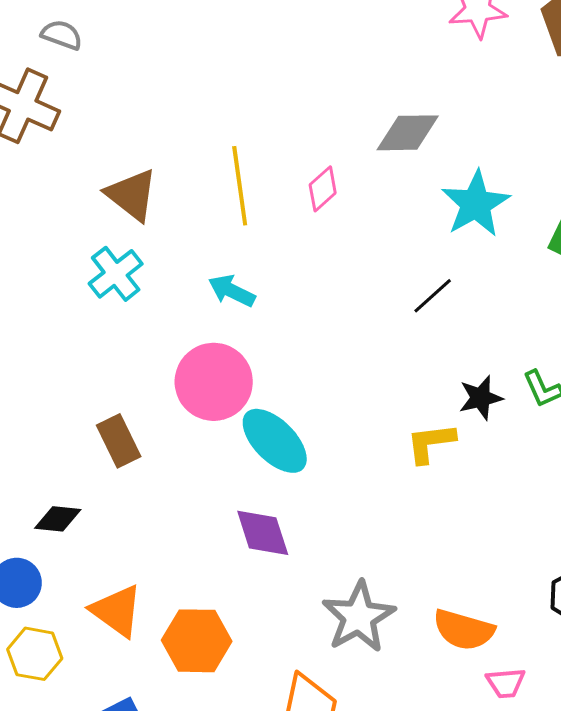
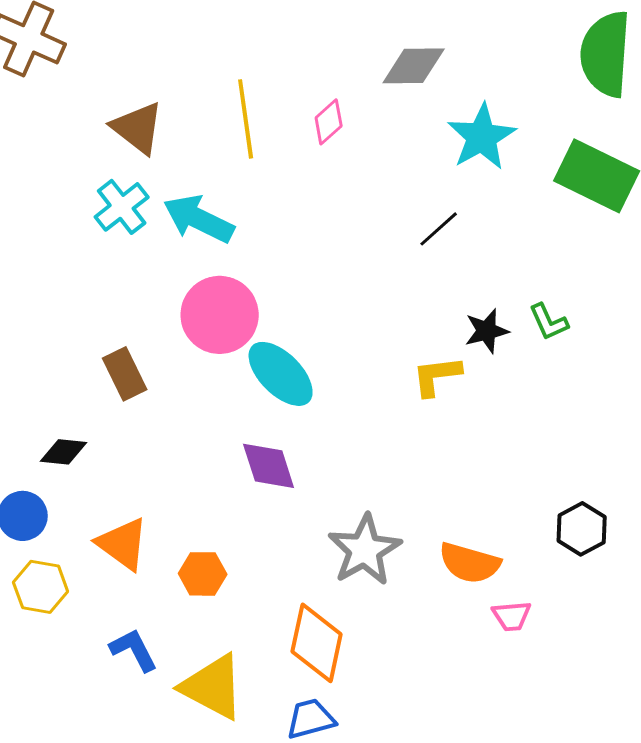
cyan arrow: (232, 291) -> (199, 219), moved, size x1.5
orange hexagon: (197, 641) -> (203, 574), size x0.7

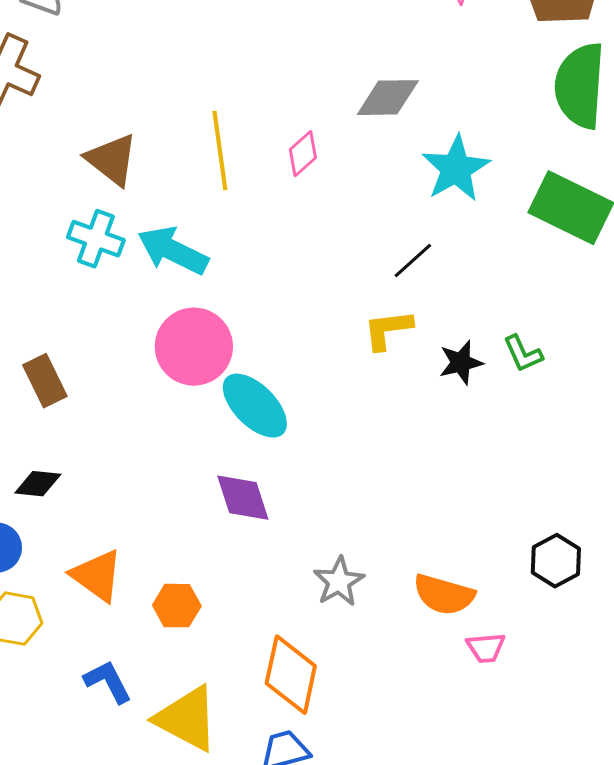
cyan cross: (122, 207) -> (96, 239), turned -32
brown rectangle: (125, 374) -> (45, 381), moved
yellow L-shape: (437, 376) -> (388, 330), moved
gray star: (365, 550) -> (339, 582), size x0.7

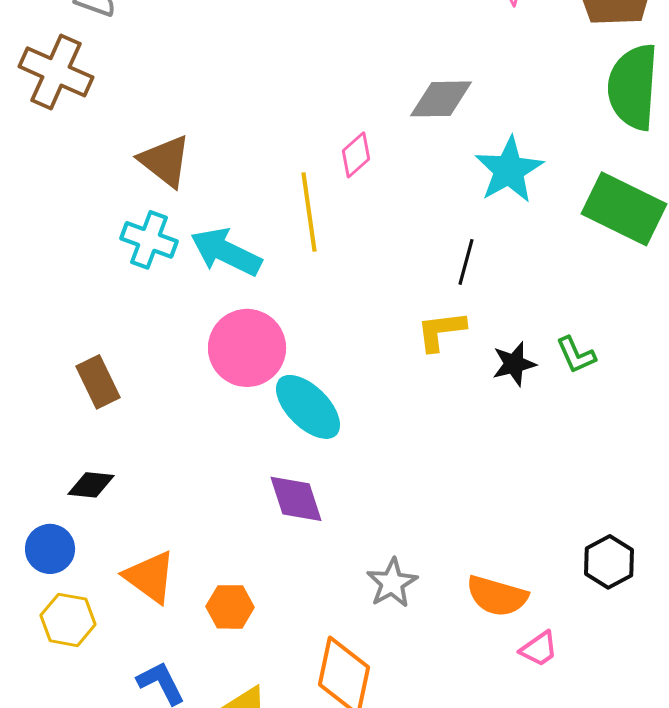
yellow line: (220, 151) -> (309, 212), moved
black line: (413, 261) -> (466, 262), turned -33
pink trapezoid: (486, 648) -> (539, 649), turned -30

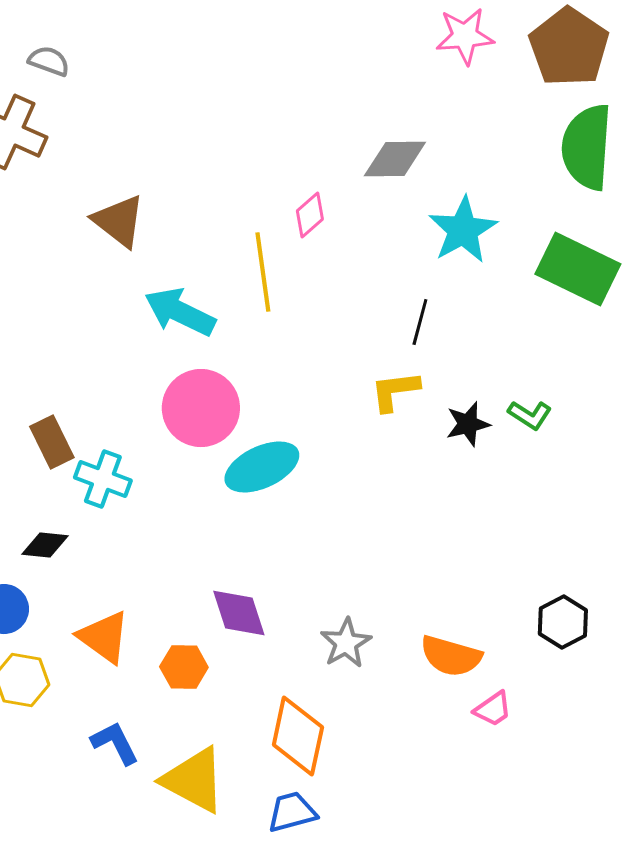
cyan cross: (149, 240) -> (103, 479), moved
green L-shape: (576, 355) -> (530, 415), turned -33
cyan ellipse: (308, 407) -> (262, 467), turned -70
purple diamond: (296, 499) -> (239, 613), moved

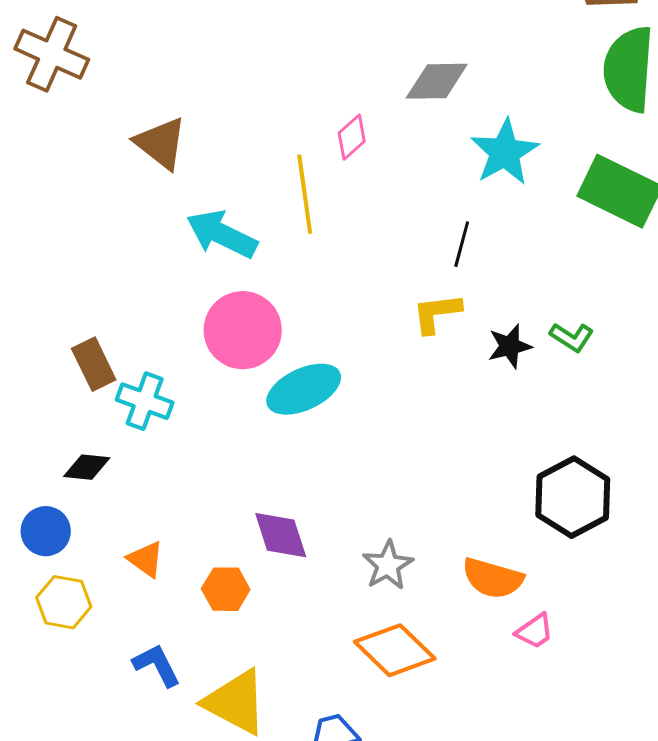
black hexagon: (563, 622) -> (573, 497), moved, size x1.5
orange triangle: (104, 637) -> (146, 559), size x0.7
orange diamond: (298, 736) -> (395, 650), moved, turned -58

